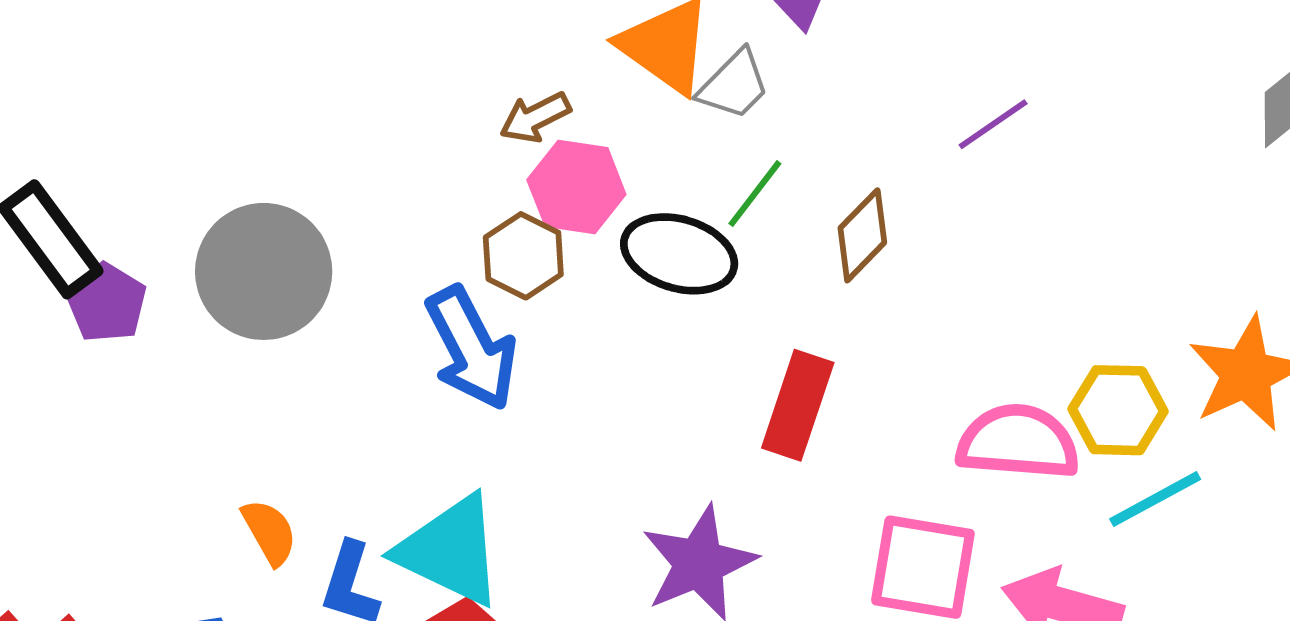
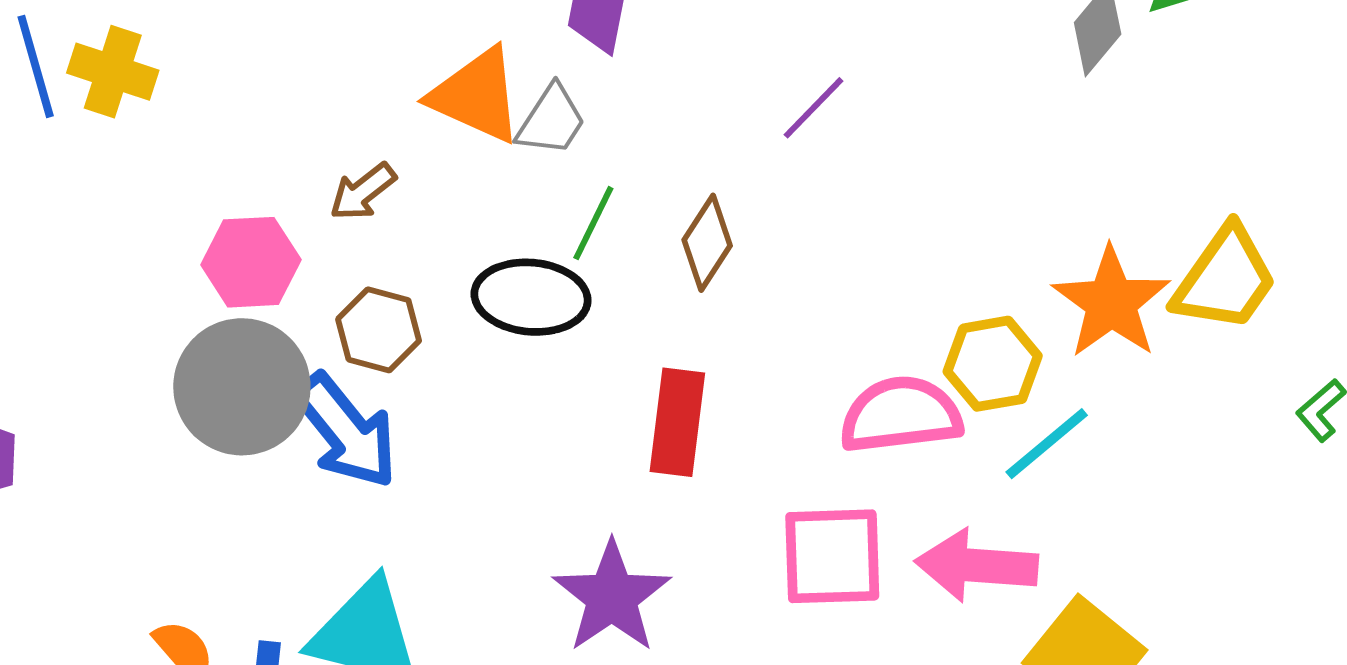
pink hexagon: (576, 187) -> (251, 262), moved
gray circle: (264, 271) -> (242, 387), moved

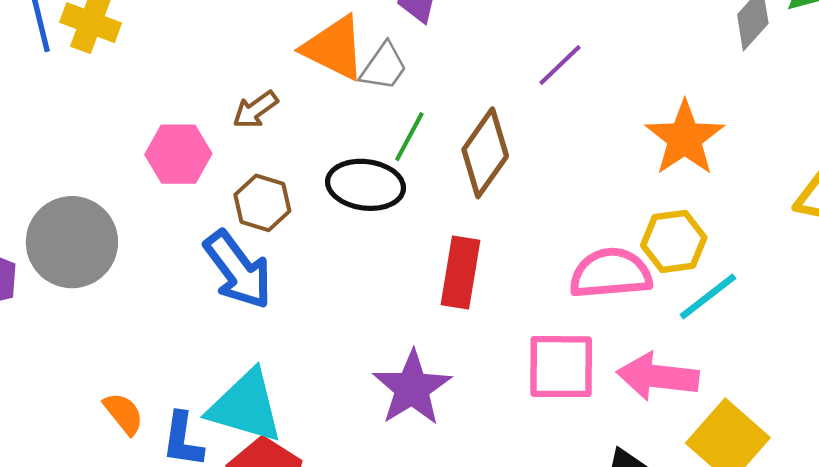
brown diamond: (707, 243) -> (485, 153), size x1.4
orange star: (1111, 302) -> (685, 138), moved
gray circle: (242, 387) -> (72, 242), moved

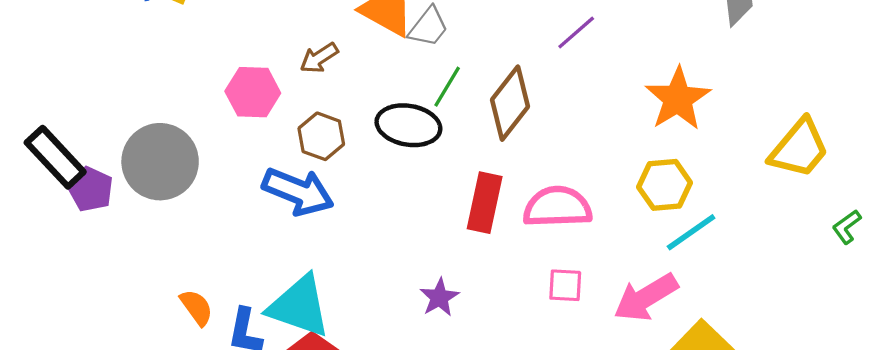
blue arrow: (238, 270) -> (298, 191), turned -34
pink semicircle: (611, 273) -> (557, 207), moved
pink square: (561, 367) -> (565, 285), size x0.6
pink arrow: (658, 376) -> (646, 297), turned -40
purple star: (412, 388) -> (439, 297), size x0.6

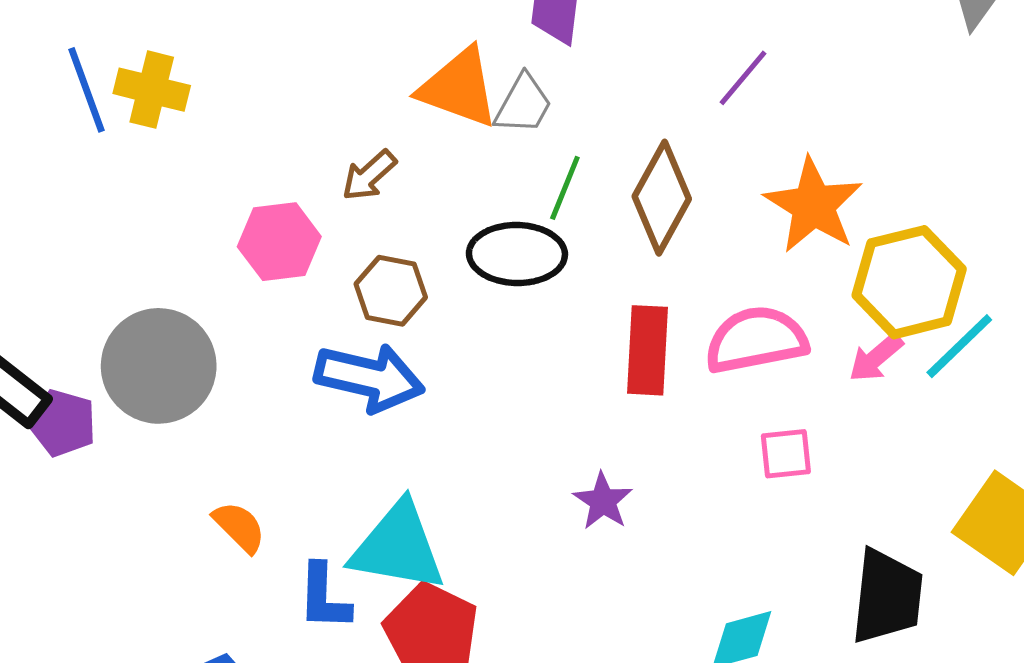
orange star: (678, 99) -> (813, 205), moved
yellow hexagon: (665, 185) -> (909, 282), size x1.4
pink arrow: (646, 297) -> (876, 358), moved, size x0.6
orange semicircle: (196, 307) -> (239, 527), moved

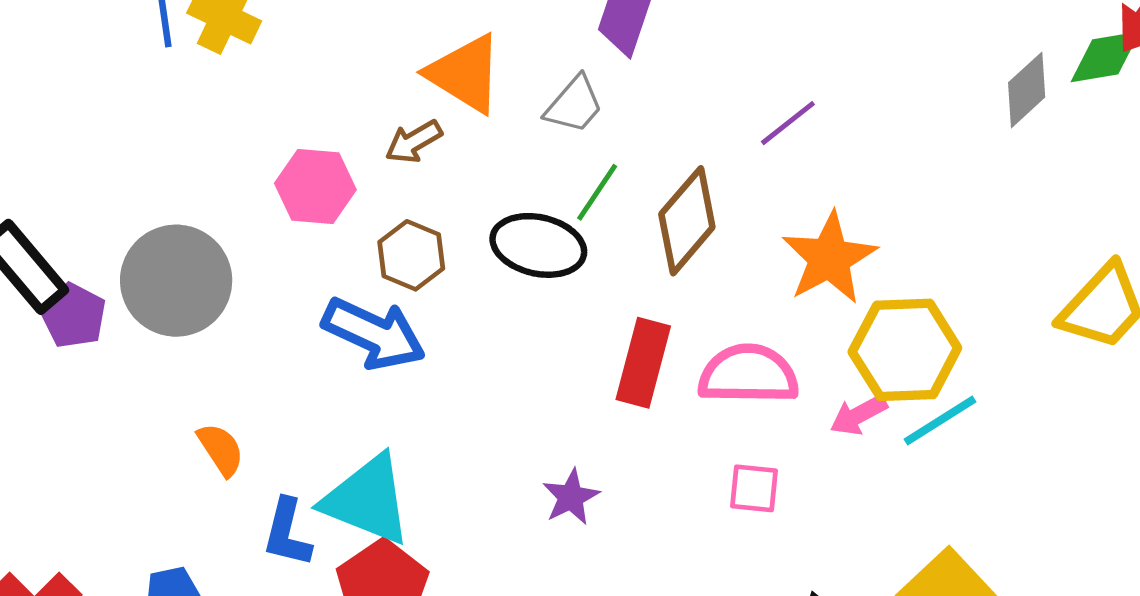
orange triangle: (459, 88) -> (465, 74), moved

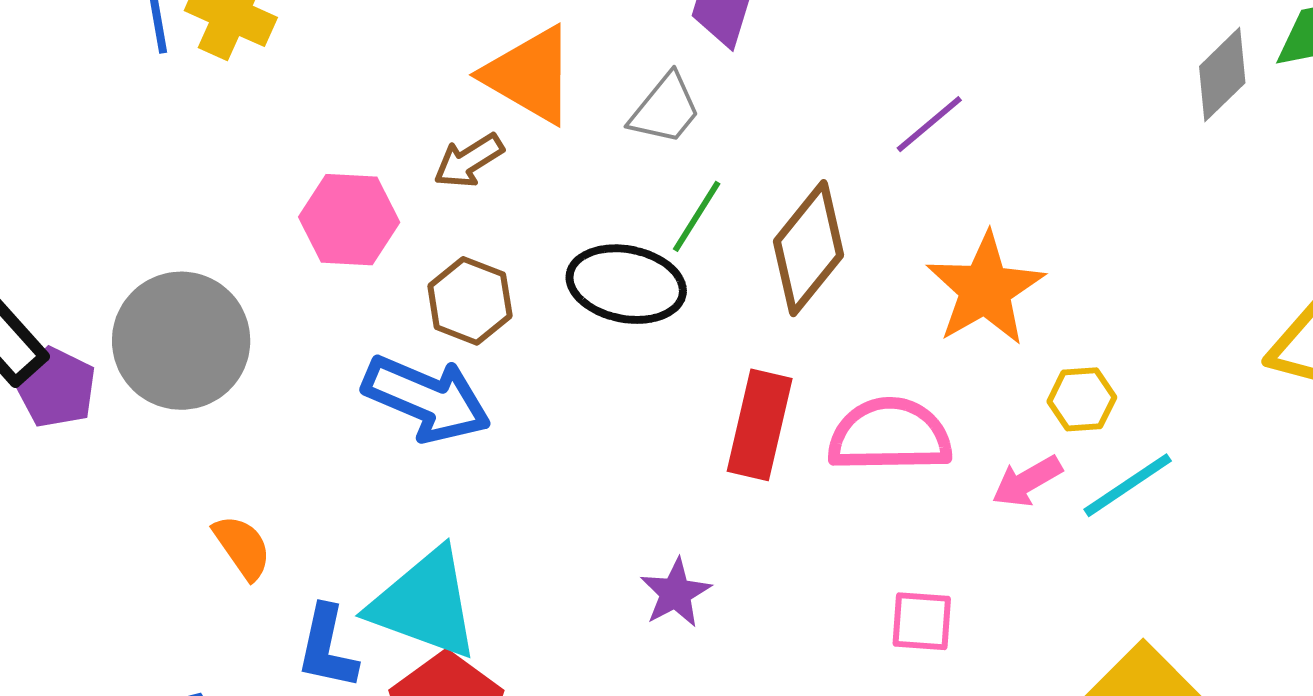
yellow hexagon: (905, 350) -> (1082, 399), size x0.5
pink square: (754, 488) -> (922, 621), moved

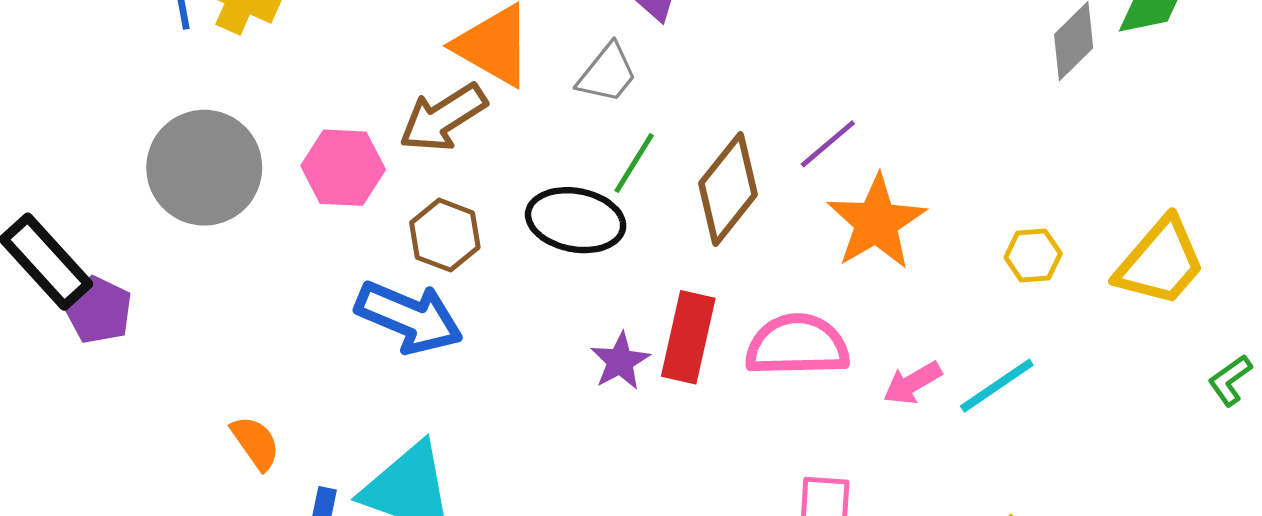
purple line: (929, 124) -> (828, 144), moved
brown arrow: (469, 161) -> (443, 118), size x1.5
gray circle: (181, 341) -> (204, 168), moved
yellow hexagon: (1082, 399) -> (1033, 255), moved
purple star: (676, 593) -> (620, 361), moved

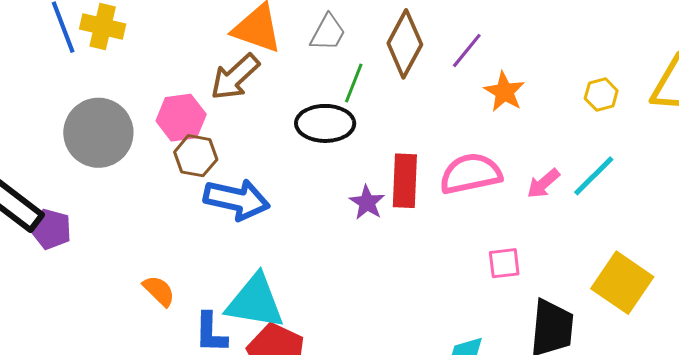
brown diamond: (728, 189) -> (405, 44), moved
orange star: (876, 222) -> (504, 92), size x0.7
brown hexagon: (445, 235) -> (196, 156), moved

